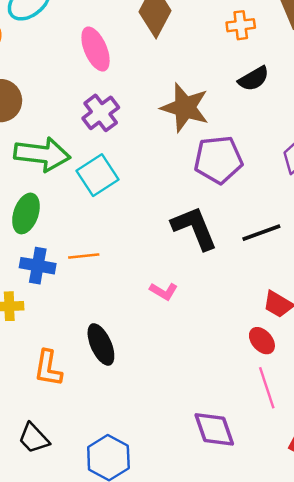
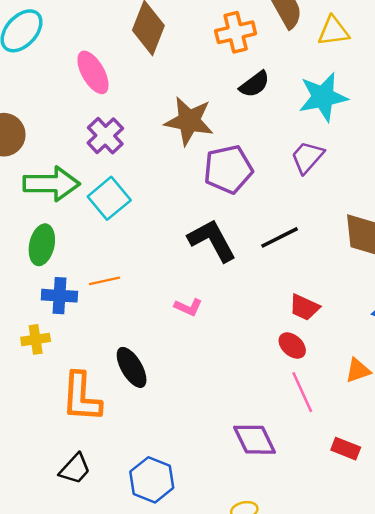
orange cross: (241, 25) -> (236, 32), size x1.4
orange L-shape: (48, 368) -> (81, 397), size x1.4
black trapezoid: (34, 438) -> (75, 469), turned -88

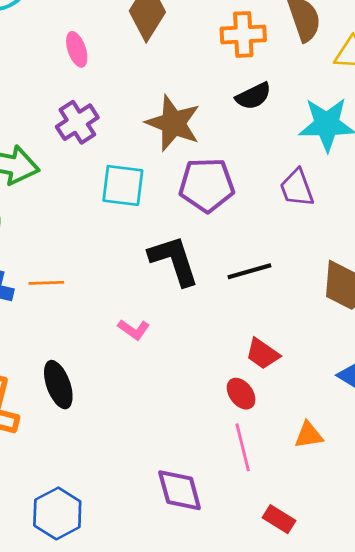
pink ellipse: (93, 72) -> (77, 49), size x0.7
purple trapezoid: (307, 157) -> (297, 188), turned -72
cyan square: (109, 198) -> (123, 185), moved, turned 36

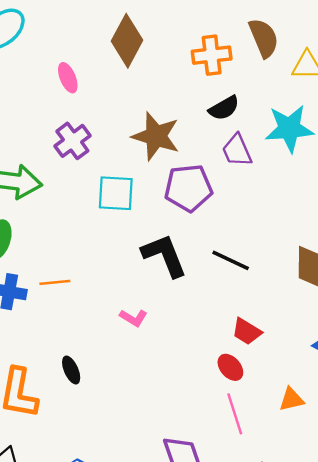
purple trapezoid: (297, 188) -> (237, 150), moved
black line: (249, 271) -> (231, 260), turned 45
black ellipse: (58, 385) -> (71, 370), size x0.7

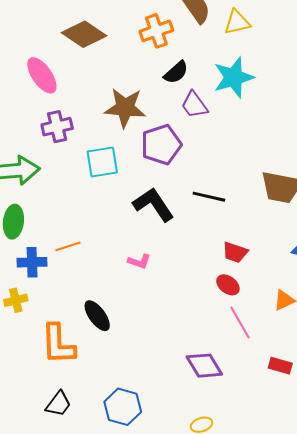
brown diamond: (127, 41) -> (84, 34), turned -72
pink ellipse: (68, 78) -> (42, 75), size x1.5
purple cross: (72, 141) -> (57, 127), turned 36
black ellipse: (71, 370) -> (97, 316), size x1.4

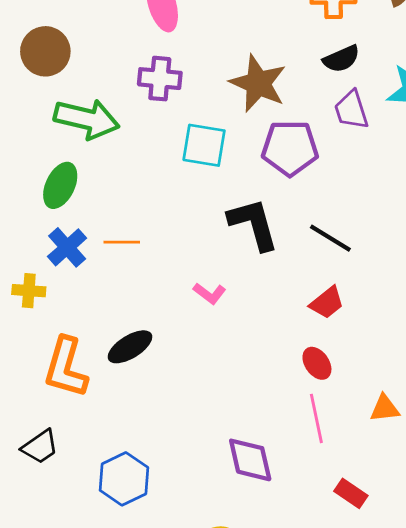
red trapezoid: (235, 252) -> (327, 303), moved, turned -76
blue cross: (32, 262) -> (67, 247), turned 32
black ellipse: (97, 316) -> (130, 347), turned 76

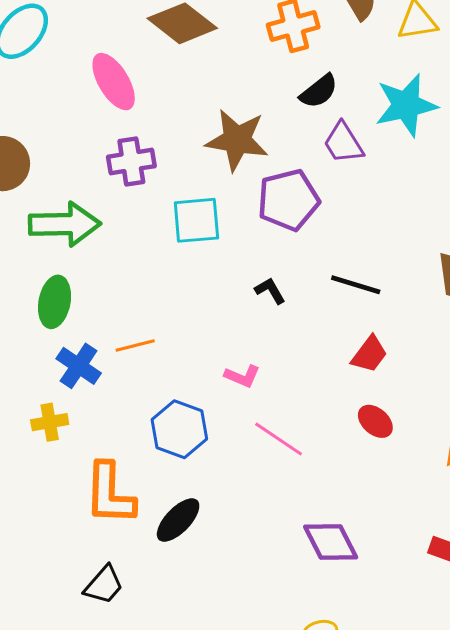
black L-shape: (253, 224) -> (270, 291), size x0.5
black ellipse: (130, 347) -> (178, 520), moved
pink line: (316, 418) -> (279, 439), moved, turned -30
blue hexagon: (124, 479) -> (179, 429), moved

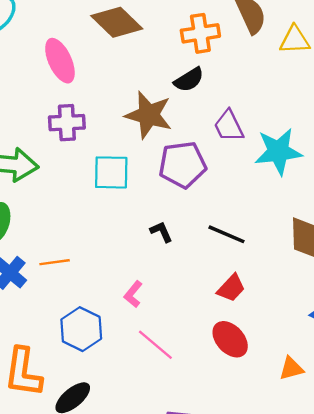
black semicircle: (319, 91) -> (189, 80), moved
cyan star: (406, 105) -> (278, 151), moved
pink L-shape: (242, 376) -> (133, 294), turned 100
red ellipse: (375, 421) -> (230, 339), size x1.4

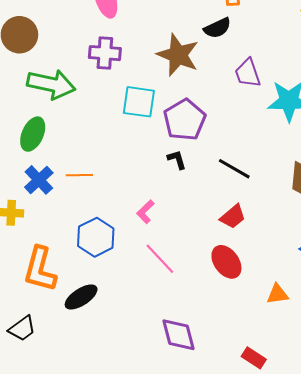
purple pentagon: (183, 165) -> (185, 120), moved, turned -30

